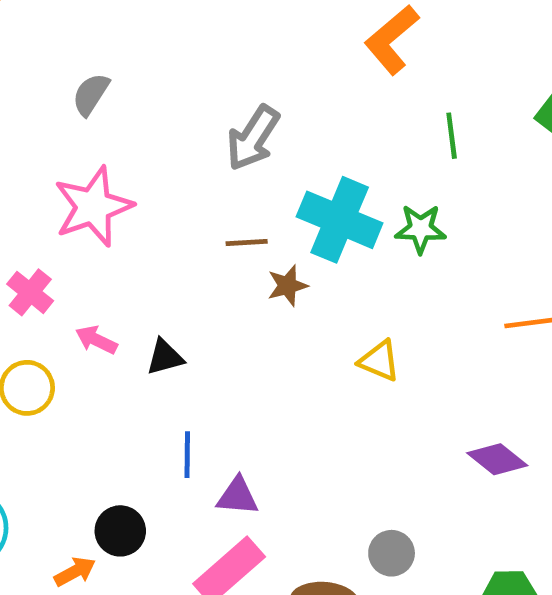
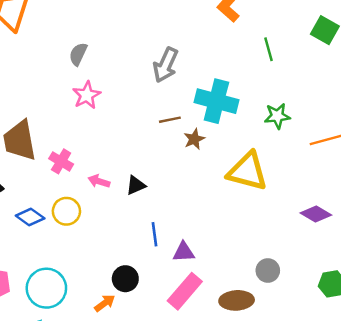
pink star: (93, 207) -> (87, 95), moved, size x0.7
green star: (421, 229) -> (277, 116), moved
yellow triangle: (379, 361) -> (247, 171), size x1.8

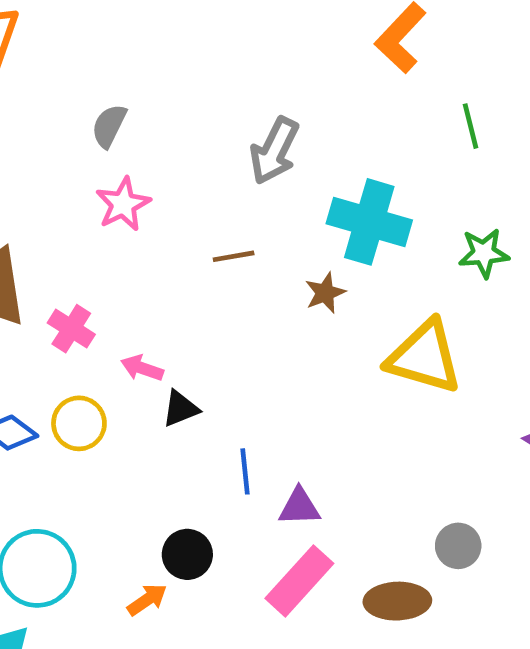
brown line: (170, 120) -> (234, 256), moved
black triangle: (136, 185) -> (180, 409), moved

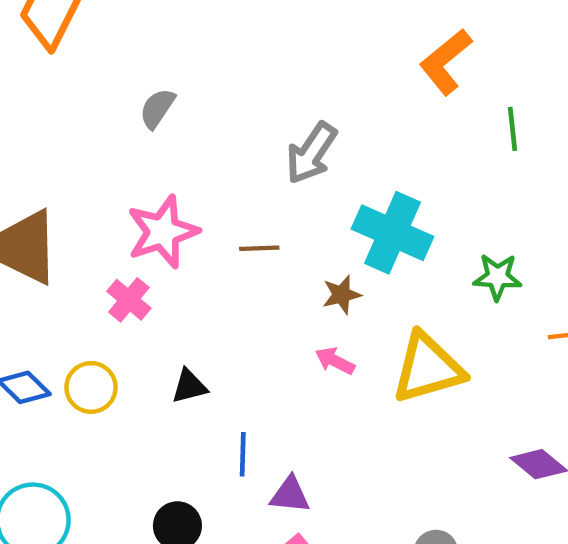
green line: (470, 126) -> (512, 129), moved
pink star: (123, 204) -> (163, 232), moved, size x1.4
pink cross: (71, 329) -> (129, 300), moved
yellow triangle: (424, 357) -> (428, 368), turned -40
pink arrow: (142, 368) -> (335, 361), moved

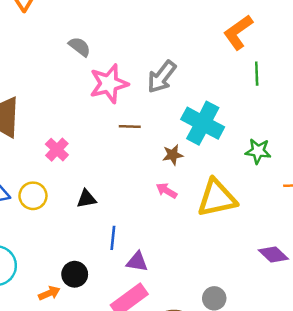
gray semicircle: (157, 108) -> (80, 47), turned 90
green line: (512, 129) -> (257, 74), moved
pink star: (163, 232) -> (109, 84), moved

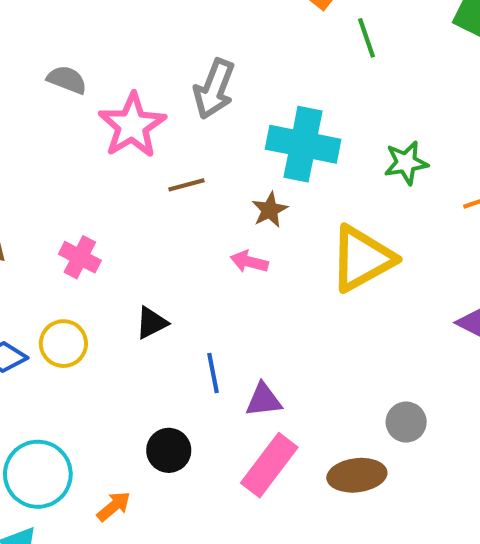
pink arrow: (167, 191) -> (249, 262), moved
orange arrow: (49, 293) -> (114, 506), moved

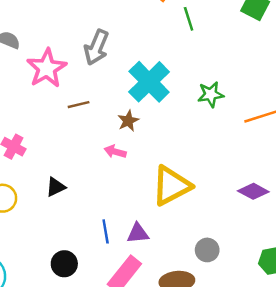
cyan cross: (303, 144) -> (149, 82), turned 33
yellow triangle: (362, 259) -> (171, 186), moved
blue line: (213, 373) -> (106, 231), moved
purple triangle: (264, 400) -> (138, 233), moved

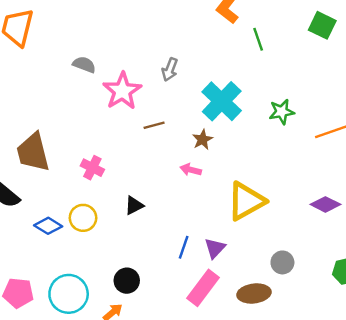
gray arrow: (96, 47) -> (170, 69), size x0.7
blue line: (106, 231) -> (184, 247), turned 30
purple triangle: (138, 233) -> (215, 248), turned -40
black circle: (64, 264) -> (127, 281), moved

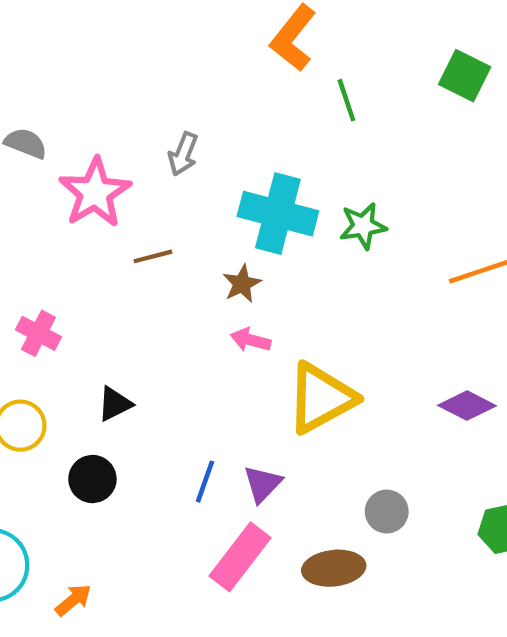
cyan cross: (222, 101) -> (278, 214), turned -30
green star: (282, 112) -> (363, 226), moved
pink arrow: (191, 170) -> (250, 340), moved
black circle: (127, 281) -> (92, 479), moved

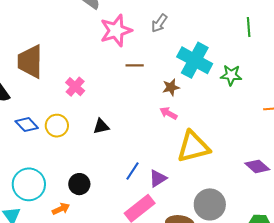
green line: (346, 100) -> (249, 27), moved
black circle: (92, 479) -> (79, 184), moved
gray circle: (387, 512) -> (210, 204), size x1.6

